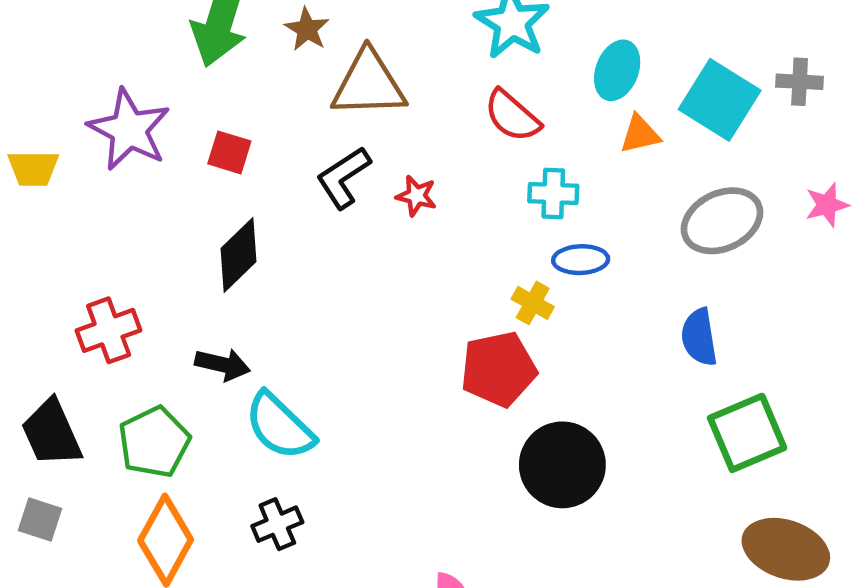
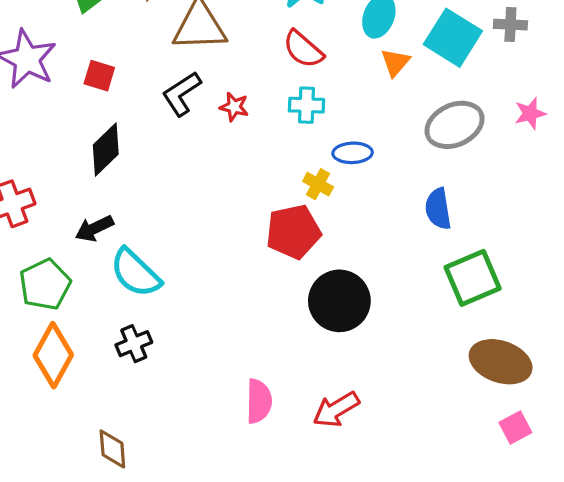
orange triangle: (640, 134) -> (395, 62), turned -36
cyan cross: (553, 193) -> (306, 105), moved
black arrow: (223, 365) -> (94, 229), turned 141

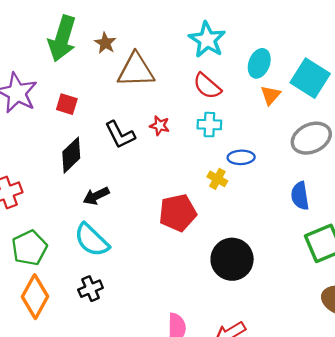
black L-shape: (181, 94) -> (120, 135), moved, turned -84
black arrow: (94, 229) -> (96, 196), moved
red pentagon: (293, 232) -> (178, 213), moved

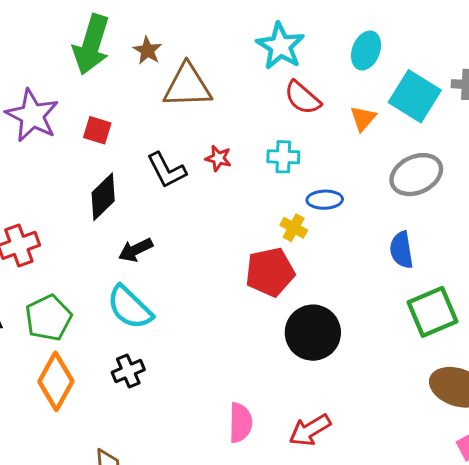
cyan ellipse: (259, 63) -> (366, 50), moved
red semicircle: (207, 86) -> (303, 98), moved
red pentagon: (178, 213) -> (270, 272), moved

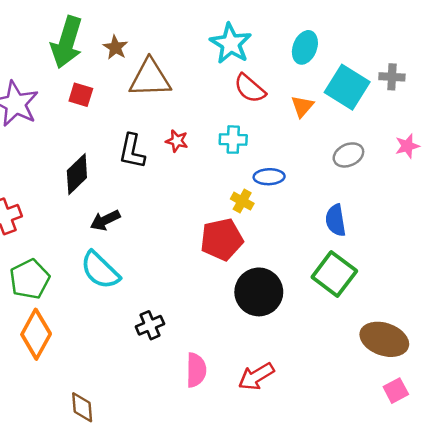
red square: (97, 130) -> (81, 95), moved
black L-shape: (167, 170) -> (132, 151), turned 39
gray ellipse: (416, 175) -> (348, 155), size x0.7
green square: (433, 312) -> (334, 274), moved, turned -30
black cross: (128, 371) -> (150, 325), moved

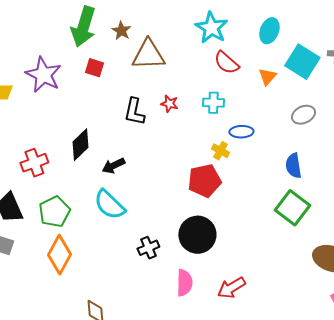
black diamond: (77, 174) -> (80, 145), moved
black circle: (259, 292) -> (197, 235), moved

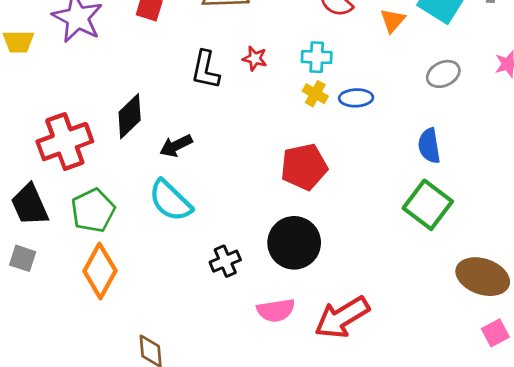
yellow cross: (220, 151) -> (315, 94), moved
red cross: (34, 163) -> (65, 142), size x1.4
pink semicircle: (184, 283) -> (276, 310), turned 80
red arrow: (231, 288) -> (342, 317), size x1.4

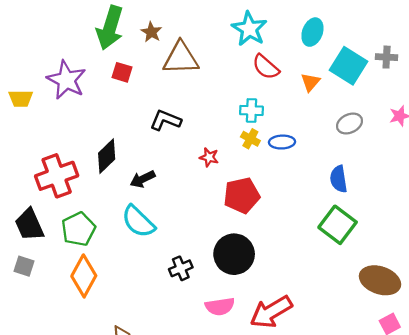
red star: (255, 58) -> (209, 157), moved
black L-shape: (206, 70) -> (165, 120), turned 100

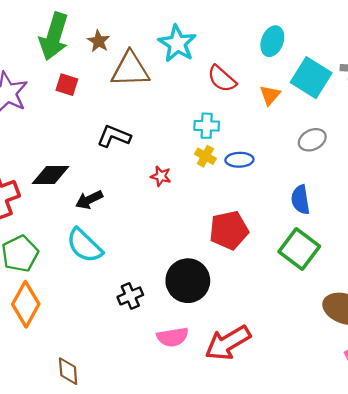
cyan star: (249, 29) -> (177, 44), moved
black diamond: (107, 156) -> (50, 175), turned 44
red pentagon: (242, 195) -> (229, 230), moved

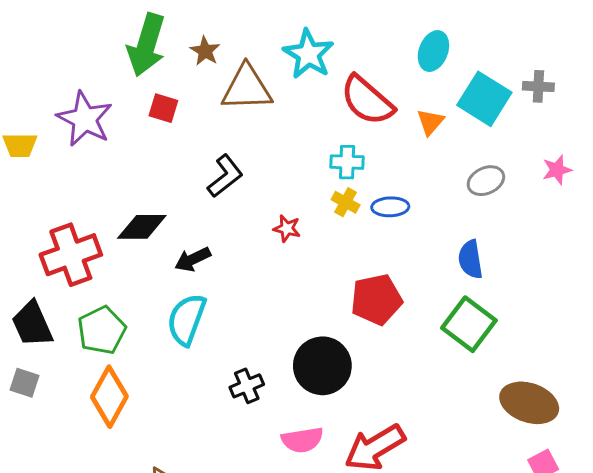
red semicircle: (222, 79) -> (367, 100), size x1.4
black L-shape: (114, 136) -> (225, 176), turned 120
cyan semicircle: (84, 245) -> (187, 320), turned 66

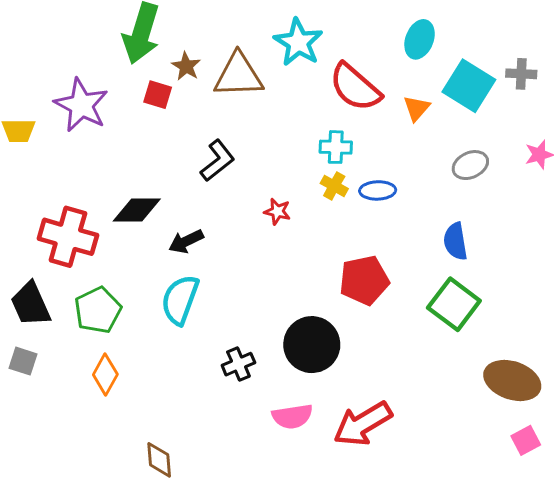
brown star: (205, 51) -> (186, 66), moved
red cross: (71, 255) -> (68, 237), turned 36
orange diamond: (109, 397) -> (105, 375), size x0.7

